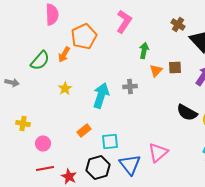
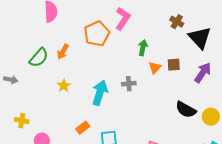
orange pentagon: (84, 36) -> (97, 34), moved

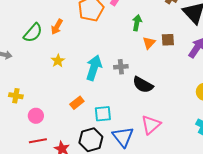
gray cross: (129, 84) -> (121, 67), moved
black semicircle: (186, 110) -> (143, 85), moved

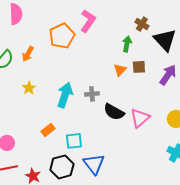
green arrow: (137, 23) -> (127, 44), moved
pink triangle: (151, 125) -> (140, 118), moved

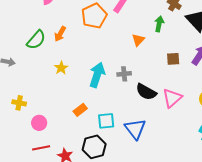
brown square: (139, 67) -> (173, 59), moved
orange triangle: (120, 70) -> (138, 40), moved
blue triangle: (94, 164) -> (135, 129), moved

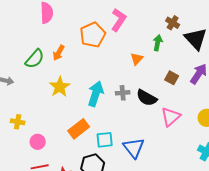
brown square: (173, 59) -> (172, 78), turned 32
yellow star: (61, 68) -> (60, 87), size x1.5
black semicircle: (146, 92) -> (147, 98), moved
orange rectangle: (80, 110) -> (79, 129), size x1.5

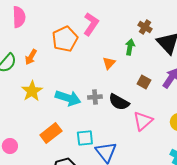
cyan arrow: (96, 94) -> (68, 98), turned 90
cyan square: (105, 140) -> (85, 138), moved

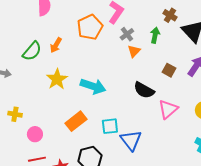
gray cross: (95, 97) -> (127, 34), moved, turned -32

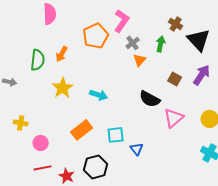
green semicircle: (32, 51) -> (38, 60), turned -35
cyan arrow: (93, 86) -> (99, 95), size x0.7
blue triangle: (131, 140) -> (137, 149), size x0.6

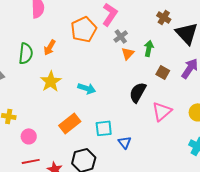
green arrow: (161, 44) -> (149, 48), moved
black semicircle: (150, 99) -> (138, 92), turned 90

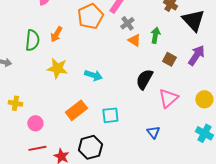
orange triangle: (128, 53) -> (134, 40), turned -40
yellow star: (51, 81) -> (57, 68), turned -30
blue triangle: (125, 142) -> (153, 132), moved

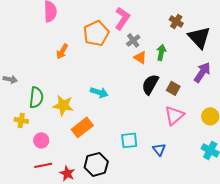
green semicircle: (32, 40) -> (36, 97), moved
brown square: (169, 59) -> (173, 88), moved
yellow star: (57, 68) -> (63, 105), moved
black semicircle: (144, 79) -> (150, 84), moved
cyan square: (110, 115) -> (129, 140), moved

